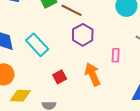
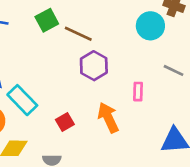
cyan rectangle: (37, 45) -> (22, 100), moved

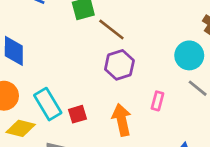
cyan circle: (150, 26) -> (189, 55), moved
cyan rectangle: (22, 100) -> (48, 104), moved

